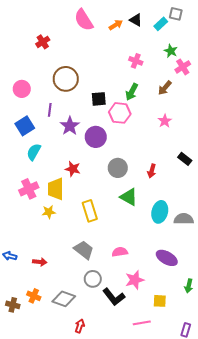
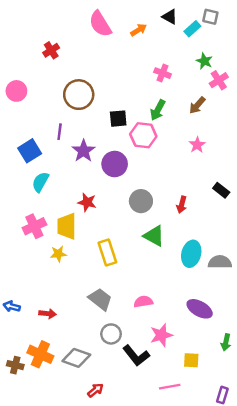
black triangle: (136, 20) -> (170, 17), moved
pink circle: (22, 89) -> (16, 91), moved
orange cross: (34, 296) -> (40, 354), size x1.5
red arrow: (80, 326) -> (95, 390), turned 32

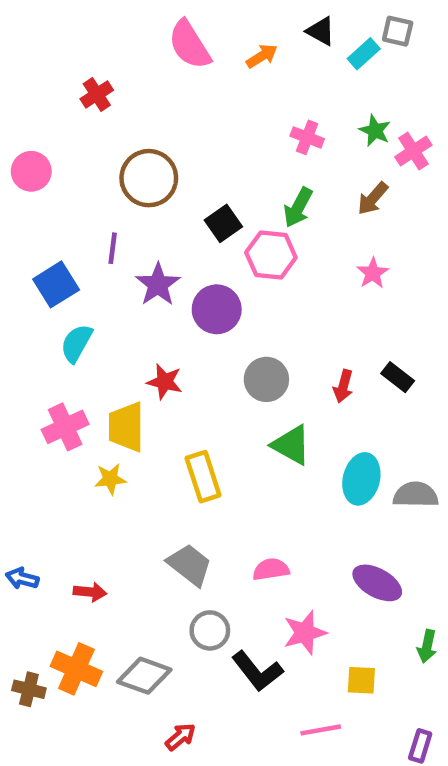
green star: (204, 61) -> (375, 131), moved
black square: (118, 119) -> (223, 223), turned -30
black rectangle: (221, 190) -> (398, 377), moved

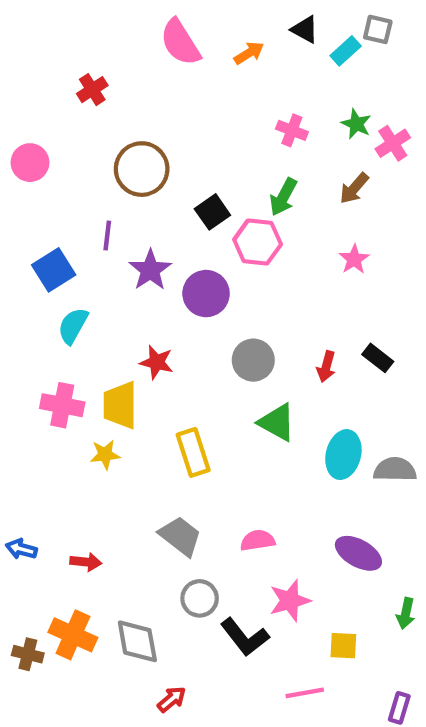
pink cross: (65, 427) -> (62, 405), turned 36
gray diamond: (144, 676) -> (137, 641), turned 60

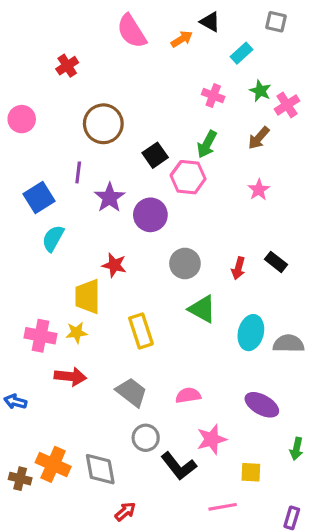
black triangle: (305, 29) -> (210, 22), moved
cyan rectangle: (346, 51) -> (241, 53), moved
pink cross: (62, 405) -> (41, 336), moved
red arrow: (86, 562) -> (70, 377), moved, size x1.4

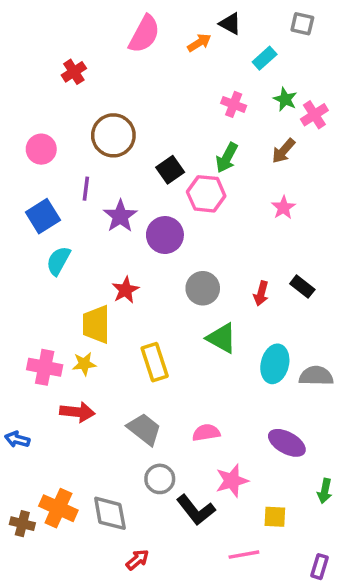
pink semicircle: (132, 31) -> (144, 34), turned -120
pink circle: (22, 119) -> (41, 149), moved
red star: (114, 265) -> (125, 290), turned 30

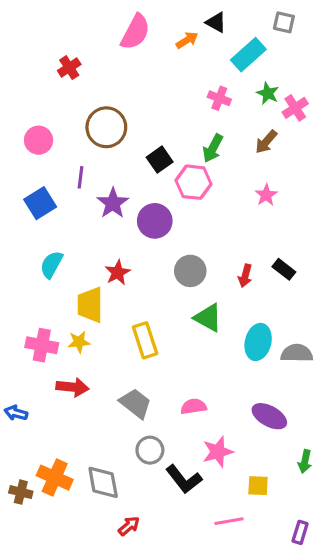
cyan rectangle: (265, 58) -> (248, 55), size x1.5
cyan semicircle: (58, 261) -> (51, 264), moved

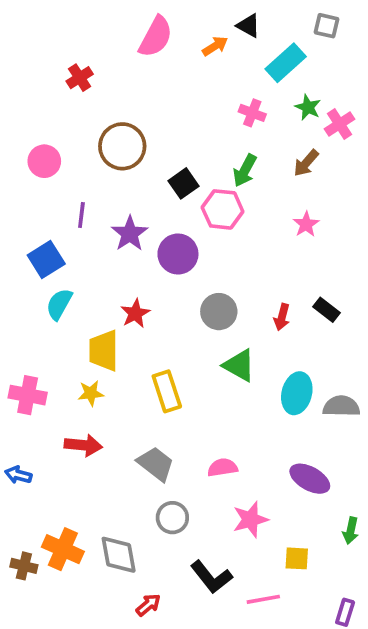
purple line: (81, 177) -> (81, 215), moved
blue square: (40, 203) -> (46, 260), moved
pink cross: (42, 345) -> (28, 395), moved
black L-shape: (184, 479) -> (211, 577), moved

